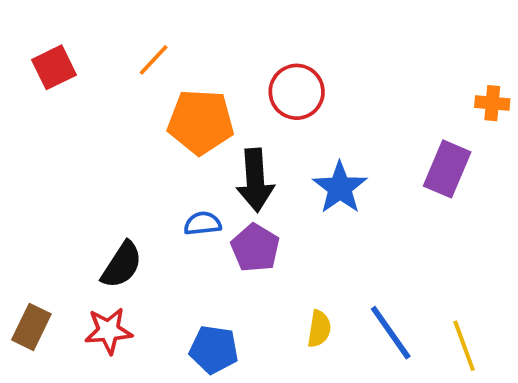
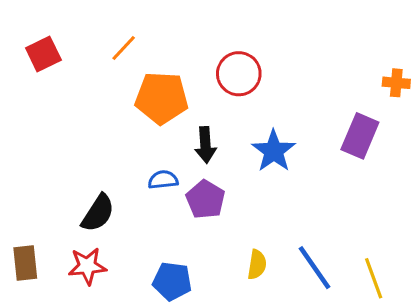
black arrow: (255, 180) -> (205, 145), size x0.7
brown rectangle: (31, 327) -> (25, 263), turned -32

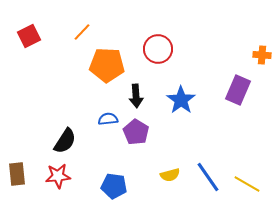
yellow semicircle: (257, 265) -> (170, 175), turned 66
yellow line: (374, 278) -> (247, 184), turned -40

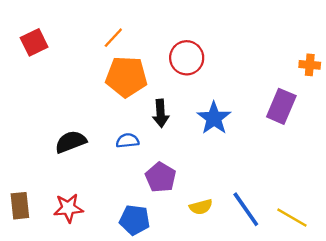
orange line: (82, 32) -> (113, 38), moved
purple pentagon: (136, 132) -> (161, 177), moved
black semicircle: (65, 141) -> (71, 142), moved, turned -144

